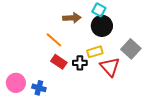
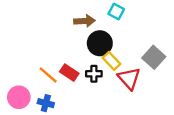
black circle: (102, 26) -> (100, 43), moved
orange line: (54, 40) -> (48, 75), moved
yellow rectangle: (95, 52) -> (112, 61), turned 63

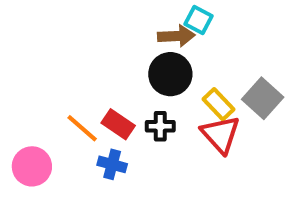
brown arrow: (85, 21) -> (176, 36), moved
yellow rectangle: (112, 61) -> (218, 104), moved
blue cross: (46, 103) -> (112, 164), moved

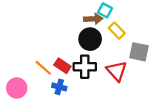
gray square: (263, 98) -> (139, 52), turned -30
yellow rectangle: (218, 104) -> (117, 31), moved
black cross: (160, 126) -> (85, 67), size x1.5

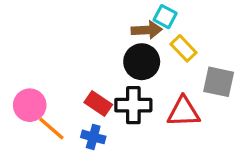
orange line: (43, 68) -> (51, 129), moved
red triangle: (117, 71) -> (183, 112), turned -50
pink circle: (17, 88) -> (30, 105), moved

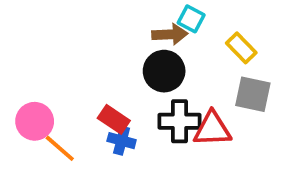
yellow rectangle: (183, 48) -> (241, 48), moved
black cross: (133, 105) -> (179, 121), moved
blue cross: (93, 137) -> (122, 141), moved

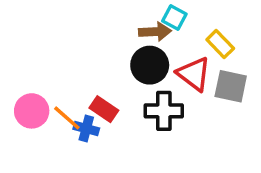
red triangle: (212, 129) -> (194, 74), moved, turned 39
blue cross: (122, 141) -> (86, 129), moved
orange line: (60, 148) -> (67, 118), moved

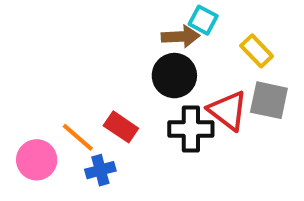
red triangle: (194, 74) -> (228, 110), moved
pink circle: (32, 111) -> (37, 160), moved
blue cross: (86, 129) -> (100, 170), moved, turned -30

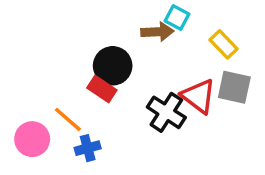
black circle: (174, 76) -> (113, 66), moved
red rectangle: (121, 127) -> (102, 89), moved
black cross: (191, 129) -> (166, 112), turned 33

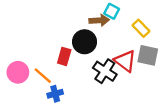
black circle: (113, 66) -> (85, 42), moved
red rectangle: (102, 89) -> (64, 56), turned 72
pink circle: (32, 139) -> (18, 72), moved

